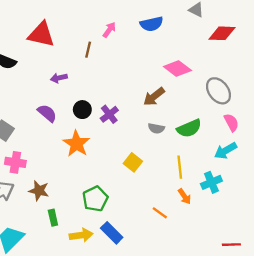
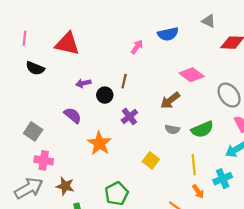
pink arrow: (109, 30) -> (137, 47), moved
brown line: (88, 50) -> (124, 81), moved
black circle: (82, 110) -> (105, 95), moved

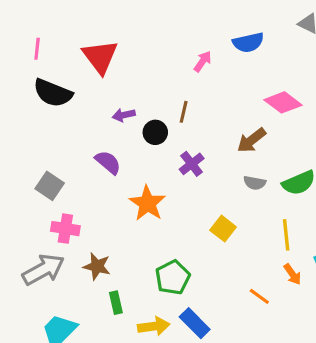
red triangle: (67, 44) -> (100, 57), turned 40
black semicircle: (35, 68) -> (53, 93), size x1.4

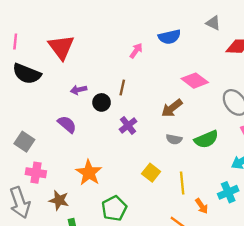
orange star: (147, 203) -> (89, 173), moved
yellow line: (286, 235) -> (182, 183), moved
gray arrow: (43, 270) -> (20, 203), turned 100

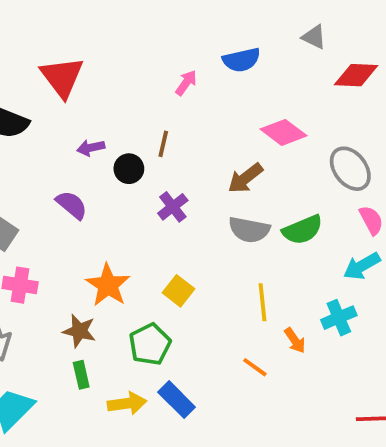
gray semicircle: (174, 139) -> (249, 230), size x1.5
yellow square: (151, 173) -> (179, 291), moved
brown star: (59, 200) -> (79, 331), moved

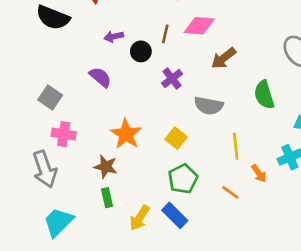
pink diamond: (283, 132) -> (199, 26), moved, turned -32
gray semicircle: (249, 230) -> (209, 106), moved
green semicircle: (303, 230) -> (264, 95), turned 96
green pentagon: (150, 344) -> (183, 179), moved
yellow arrow: (127, 403) -> (140, 218), turned 130

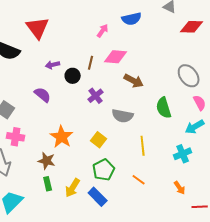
brown arrow: (223, 58) -> (134, 81), turned -114
orange arrow: (259, 173) -> (180, 188), moved
yellow arrow: (140, 218) -> (73, 188), moved

